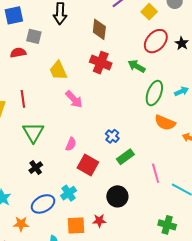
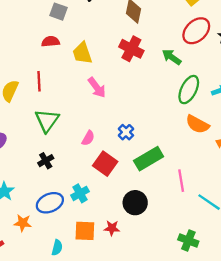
red semicircle: (18, 53) -> (51, 42), moved
blue cross: (112, 136) -> (126, 132), moved
green rectangle: (125, 157) -> (149, 159), size x1.4

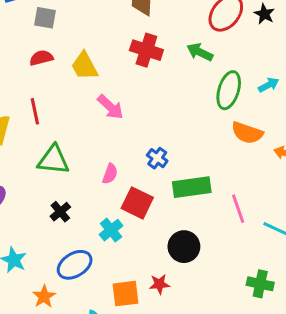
green triangle: (47, 121) -> (53, 160), turned -50
green rectangle: (149, 159) -> (192, 187), turned 32
cyan cross: (80, 193) -> (111, 230), moved
orange star: (23, 223) -> (44, 296), turned -30

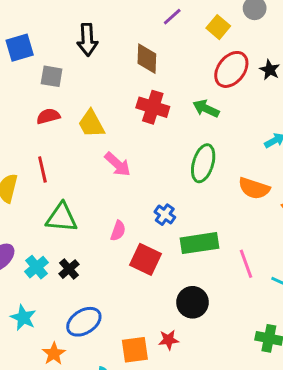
green ellipse: (229, 90) -> (203, 163), moved
cyan cross: (111, 230) -> (37, 267), moved

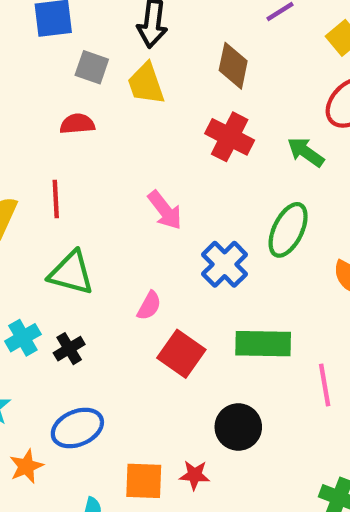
yellow trapezoid: (91, 124) -> (146, 84), moved
blue cross: (165, 215) -> (225, 264), moved, size x1.5

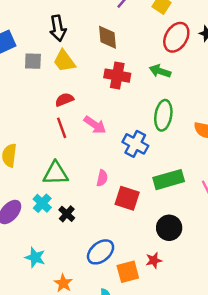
red semicircle: (77, 124) -> (64, 100), moved
red line: (56, 199) -> (62, 128), moved
cyan cross: (23, 338) -> (42, 203), moved
blue ellipse: (77, 428) -> (101, 252), moved

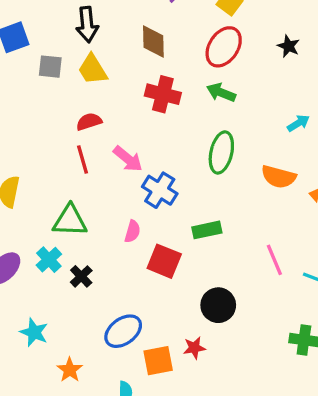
red ellipse: (176, 37) -> (224, 47), moved
blue cross: (135, 144) -> (160, 190), moved
green rectangle: (169, 180) -> (207, 230), moved, size x0.7

